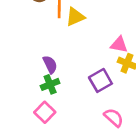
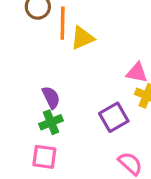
pink square: (45, 112) -> (44, 157), turned -36

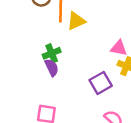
green cross: (51, 122) -> (52, 53), moved

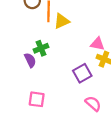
purple semicircle: (52, 67) -> (30, 60), moved

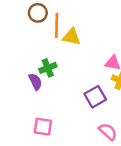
yellow triangle: (62, 21) -> (72, 37), turned 35

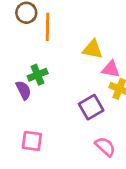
yellow triangle: (72, 37) -> (93, 49), moved

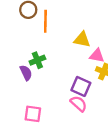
purple square: (91, 107) -> (81, 86), turned -36
pink semicircle: (105, 147) -> (79, 104), moved

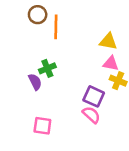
yellow triangle: (82, 40) -> (108, 42), moved

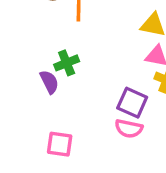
pink semicircle: (91, 115) -> (129, 129), turned 150

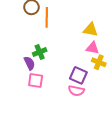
pink square: (60, 144) -> (36, 81), moved

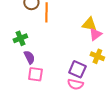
pink triangle: (93, 48) -> (95, 34), moved, turned -48
green cross: (40, 52) -> (20, 38), moved

